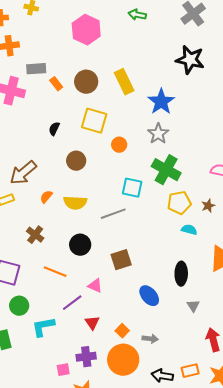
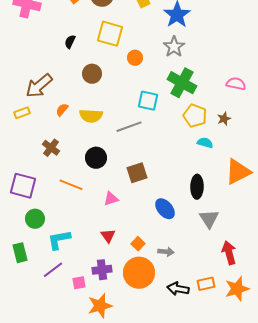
yellow pentagon: (179, 203) -> (195, 116), turned 30
pink triangle: (95, 286) -> (111, 199), turned -42
purple line: (72, 303) -> (53, 270), moved
gray triangle: (193, 306) -> (209, 219), size x1.5

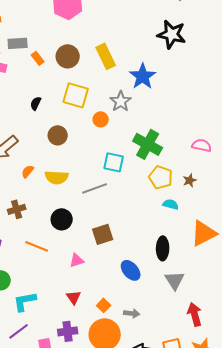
gray star: (174, 47) -> (121, 101), moved
brown cross: (51, 148) -> (17, 209), turned 36

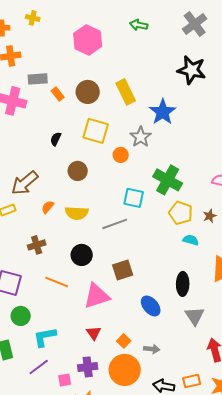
pink triangle: (77, 260) -> (97, 296), size x1.8

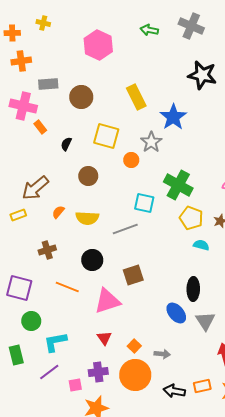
gray cross: (195, 24) -> (191, 26), moved, turned -30
brown circle: (88, 92) -> (81, 97), moved
orange rectangle: (58, 94) -> (40, 127), moved
blue ellipse: (151, 306) -> (176, 313), moved

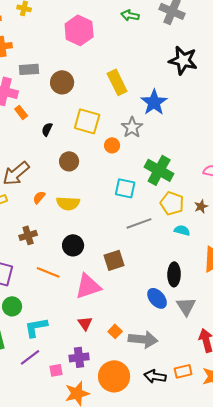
gray line: (125, 229) -> (139, 223), moved
gray arrow: (162, 354) -> (143, 339), size x1.8
orange circle: (135, 375) -> (114, 376), moved

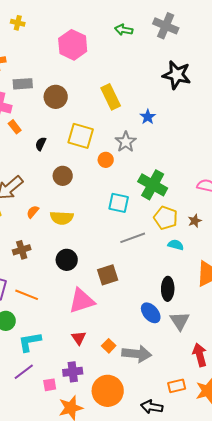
blue star: (154, 102) -> (148, 117), size x0.6
orange line: (48, 272) -> (27, 295), moved
black arrow: (155, 376) -> (152, 407), moved

